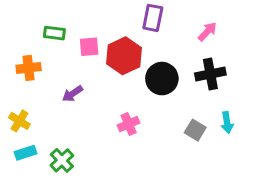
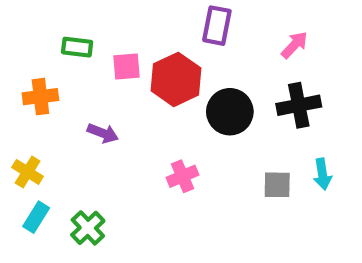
purple arrow: (72, 94) -> (103, 133), turned -125
gray square: (195, 130) -> (277, 185), turned -30
cyan rectangle: (26, 153) -> (36, 217), turned -40

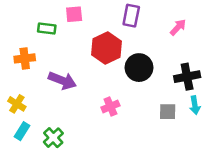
pink square: (127, 66) -> (74, 14), moved
black cross: (299, 105) -> (187, 77), moved
purple arrow: (103, 133) -> (62, 81), size x1.5

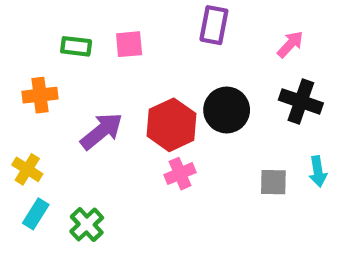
pink square: (74, 14) -> (129, 44), moved
red hexagon: (107, 48) -> (172, 125), moved
black cross: (187, 77) -> (301, 101), moved, turned 30
purple arrow: (62, 81) -> (102, 131), turned -60

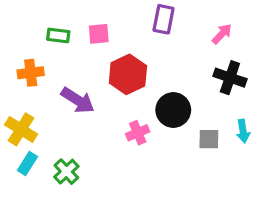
black circle: (227, 110) -> (173, 110), moved
red hexagon: (172, 125) -> (128, 74), moved
purple arrow: (102, 131) -> (78, 100), turned 72
yellow cross: (27, 169) -> (21, 129), size x1.4

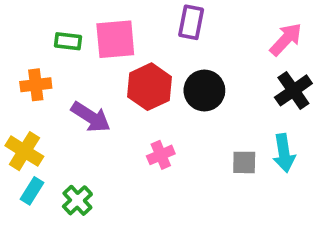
pink square: (99, 34) -> (115, 39), size x1.6
pink arrow: (222, 34) -> (286, 39), moved, size x1.4
black cross: (230, 78) -> (293, 90), moved, turned 36
black circle: (173, 110) -> (204, 90), moved
cyan arrow: (243, 131) -> (284, 153), size x1.4

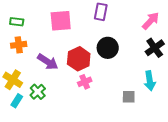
green rectangle: (68, 41) -> (17, 22), moved
red hexagon: (149, 87) -> (79, 59), moved
gray square: (244, 162) -> (129, 97), moved
green cross: (77, 200) -> (38, 92), moved

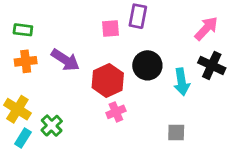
pink square: (61, 21) -> (110, 28), moved, size x0.6
black cross: (155, 48) -> (212, 65), turned -30
purple arrow: (48, 62) -> (65, 60), moved
cyan arrow: (150, 81) -> (182, 82), moved

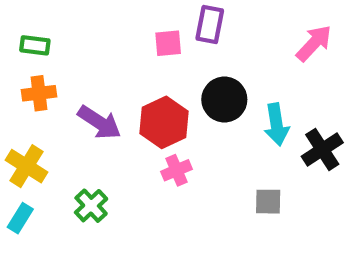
purple arrow: (65, 60) -> (99, 122), moved
black cross: (212, 65) -> (322, 149), moved, turned 32
green cross: (52, 126) -> (91, 206), moved
cyan rectangle: (23, 138) -> (20, 218), moved

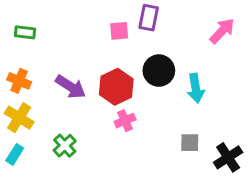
orange cross: (39, 93) -> (19, 81), moved, turned 30
black cross: (322, 149) -> (228, 157), moved

